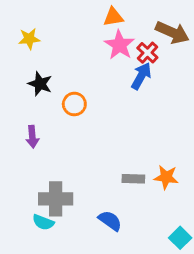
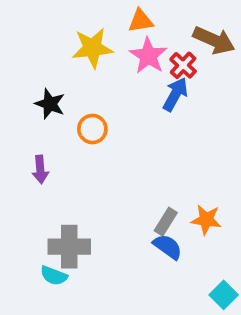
yellow star: (29, 39) -> (92, 48), moved, size x1.5
gray rectangle: (133, 179) -> (166, 222), turned -60
blue semicircle: (110, 221) -> (168, 247), moved

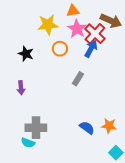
red cross: (183, 65) -> (95, 34), size x1.5
orange circle: (92, 129) -> (60, 49), moved
orange star: (206, 220) -> (109, 126), moved
gray rectangle: (166, 222) -> (78, 79), moved

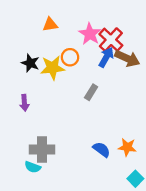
orange triangle: (73, 11) -> (50, 25), moved
brown arrow: (111, 21) -> (127, 58), moved
yellow star: (48, 25) -> (52, 68), moved

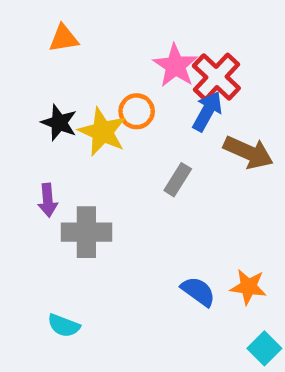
orange triangle: (50, 25) -> (64, 38), moved
brown arrow: (127, 58) -> (248, 152), moved
yellow star: (52, 68) -> (102, 132), turned 30
gray cross: (42, 149) -> (86, 232), moved

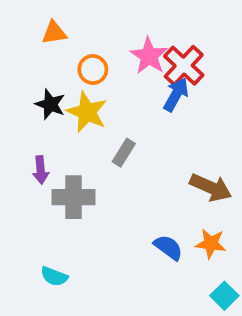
orange circle: (137, 111) -> (93, 69), moved
brown arrow: (248, 152) -> (211, 187), moved
gray rectangle: (178, 180) -> (124, 153), moved

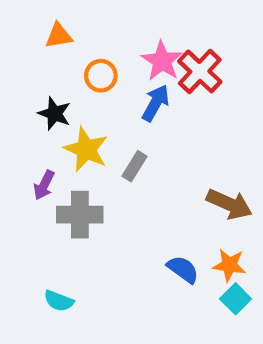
blue arrow: (176, 95) -> (156, 103), moved
yellow star: (87, 112) -> (86, 149), moved
purple arrow: (41, 170) -> (44, 185), turned 32
cyan square: (224, 296) -> (236, 299), moved

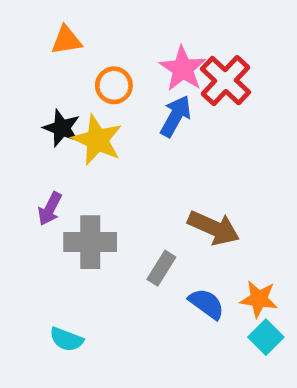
yellow star: (86, 149) -> (97, 140), moved
gray rectangle: (135, 166) -> (161, 268), moved
brown arrow: (229, 204) -> (214, 228), moved

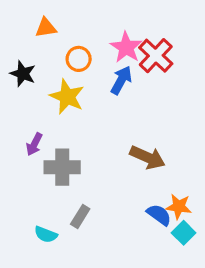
black star: (62, 128) -> (23, 74), moved
gray rectangle: (161, 268) -> (80, 216), moved
blue semicircle: (207, 304) -> (159, 215), moved

